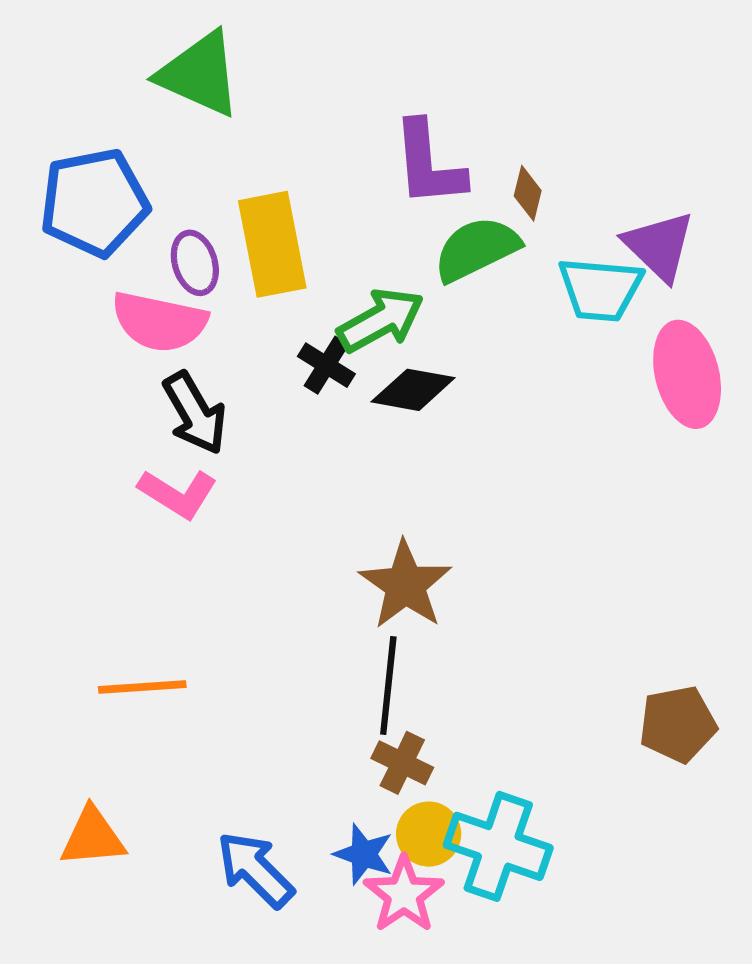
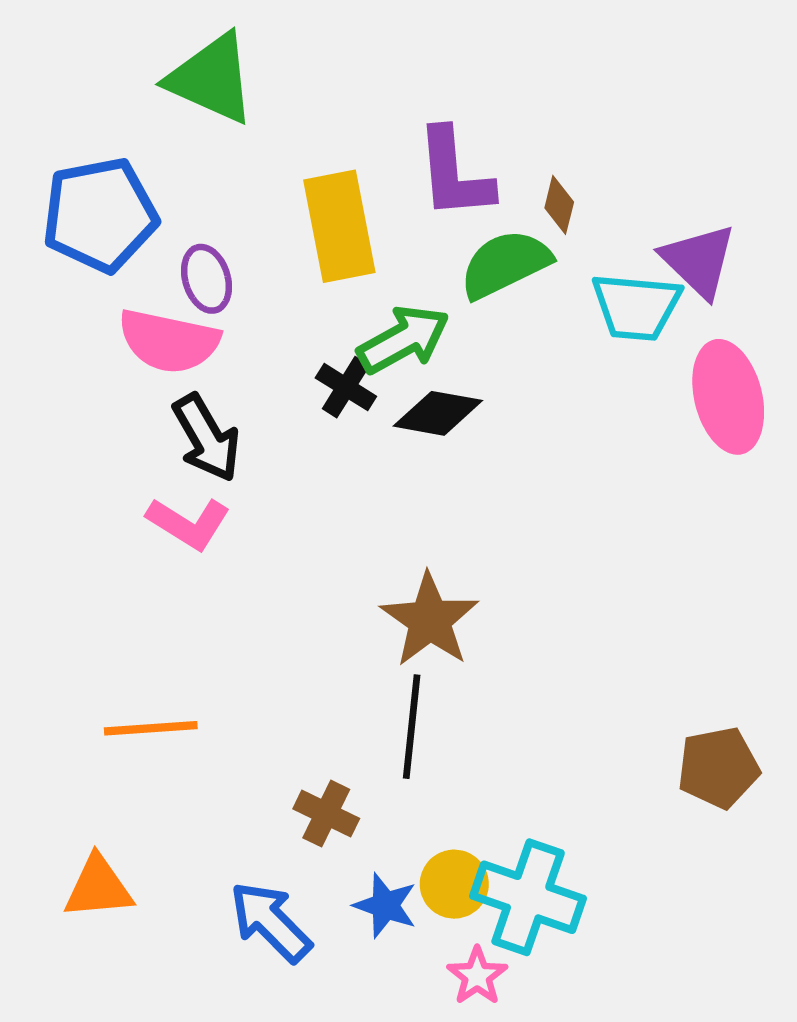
yellow rectangle: (272, 244) -> (339, 226), moved
brown cross: (402, 763) -> (326, 814), moved
pink star: (404, 894) -> (477, 976), moved, size x0.7

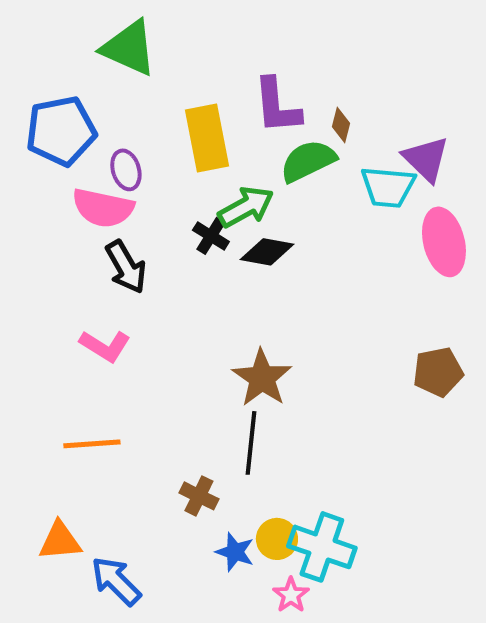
pink L-shape: (188, 523) -> (105, 346), moved
brown pentagon: (718, 768) -> (438, 372), moved
blue arrow: (270, 922) -> (116, 581), moved

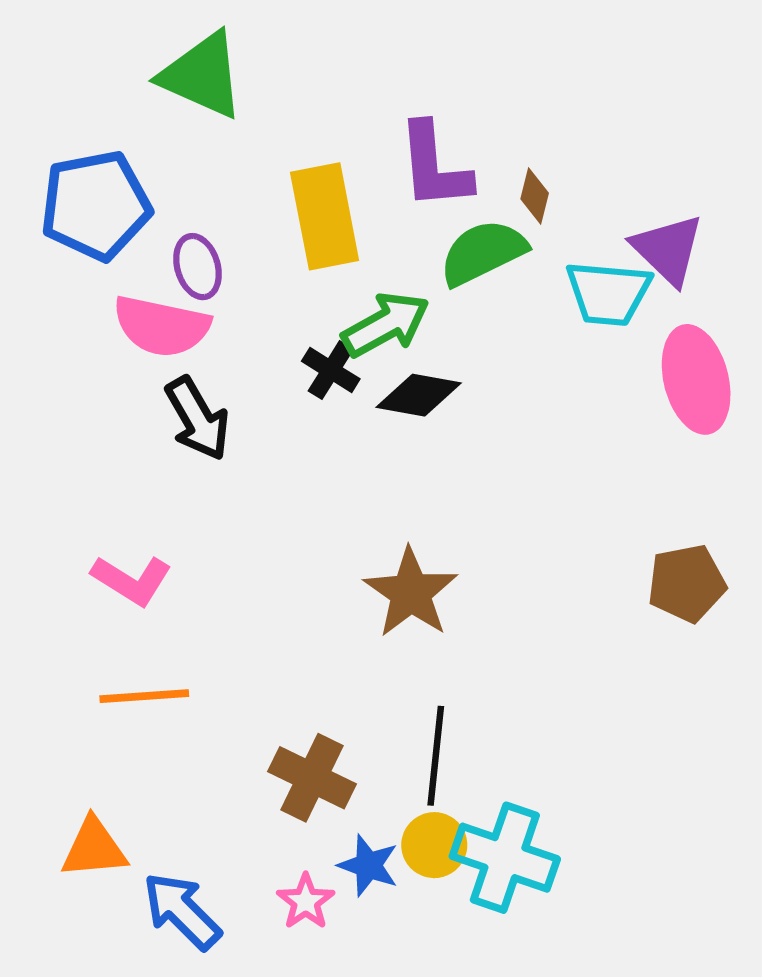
pink L-shape: (105, 346) -> (132, 580), moved
black line: (251, 443) -> (436, 756), moved
brown cross: (199, 496) -> (312, 778), size x1.4
pink star: (291, 595) -> (306, 902), moved

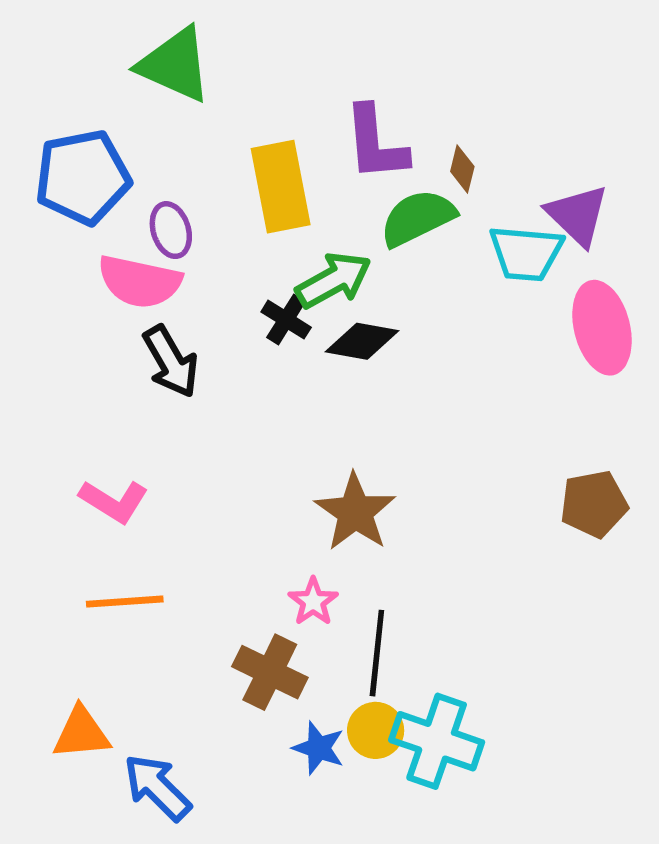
pink star: (306, 902) -> (313, 602), moved

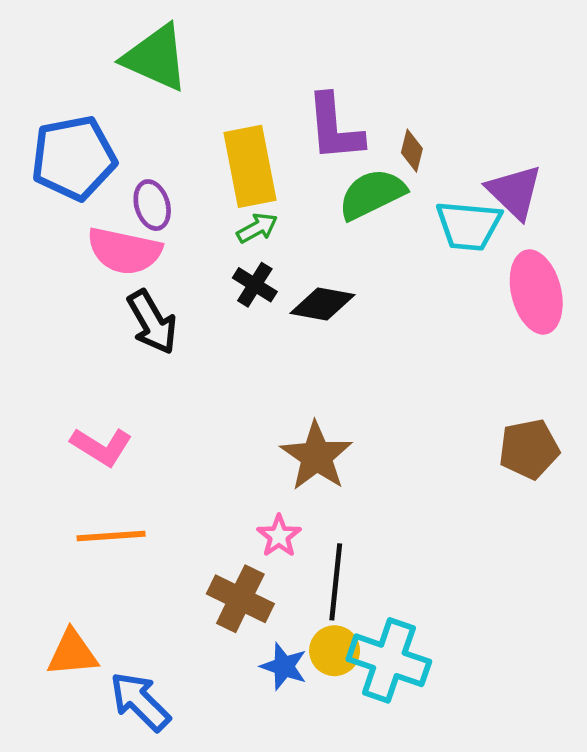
green arrow: (334, 280) -> (257, 228), moved, size x0.6

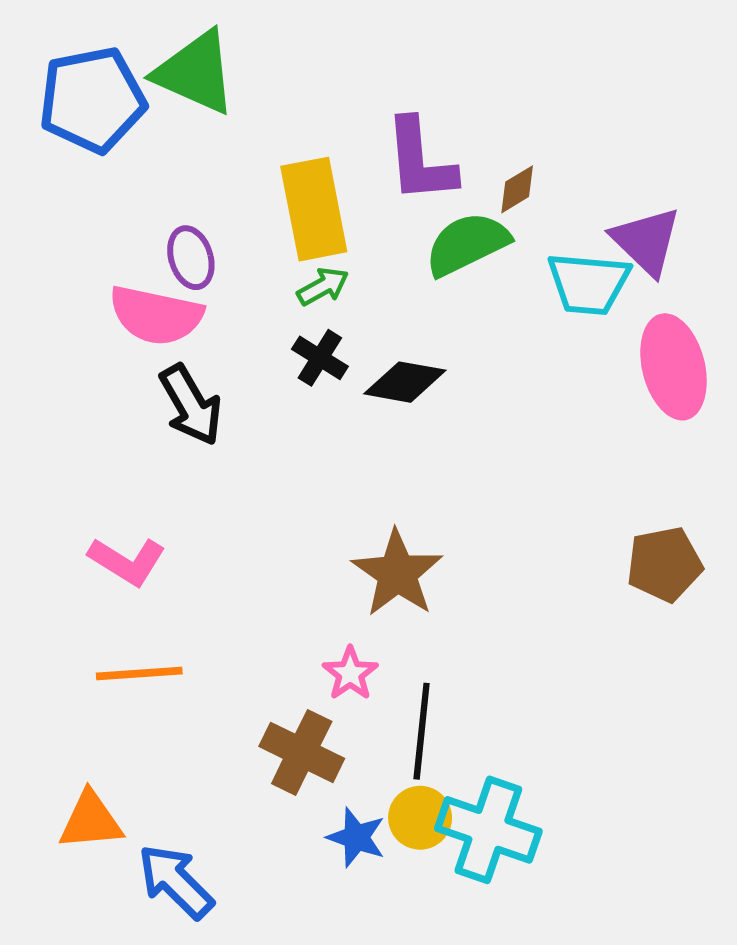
brown diamond: (412, 151) -> (517, 189), turned 45
blue pentagon: (74, 158) -> (92, 100), moved

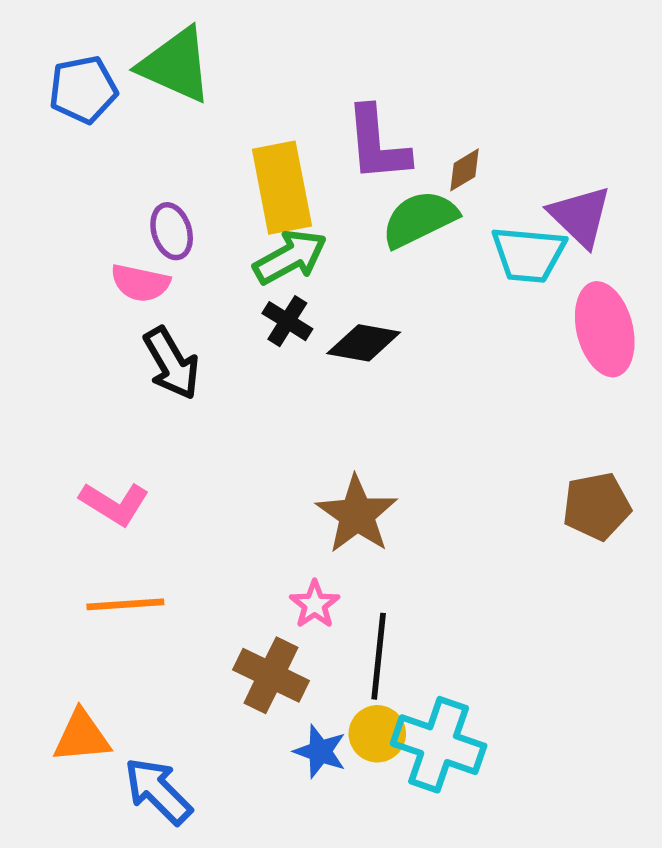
blue pentagon: (92, 100) -> (83, 90), size x0.7
green arrow: (323, 286) -> (290, 257), size x1.6
pink semicircle: (156, 315) -> (140, 283), size x0.7

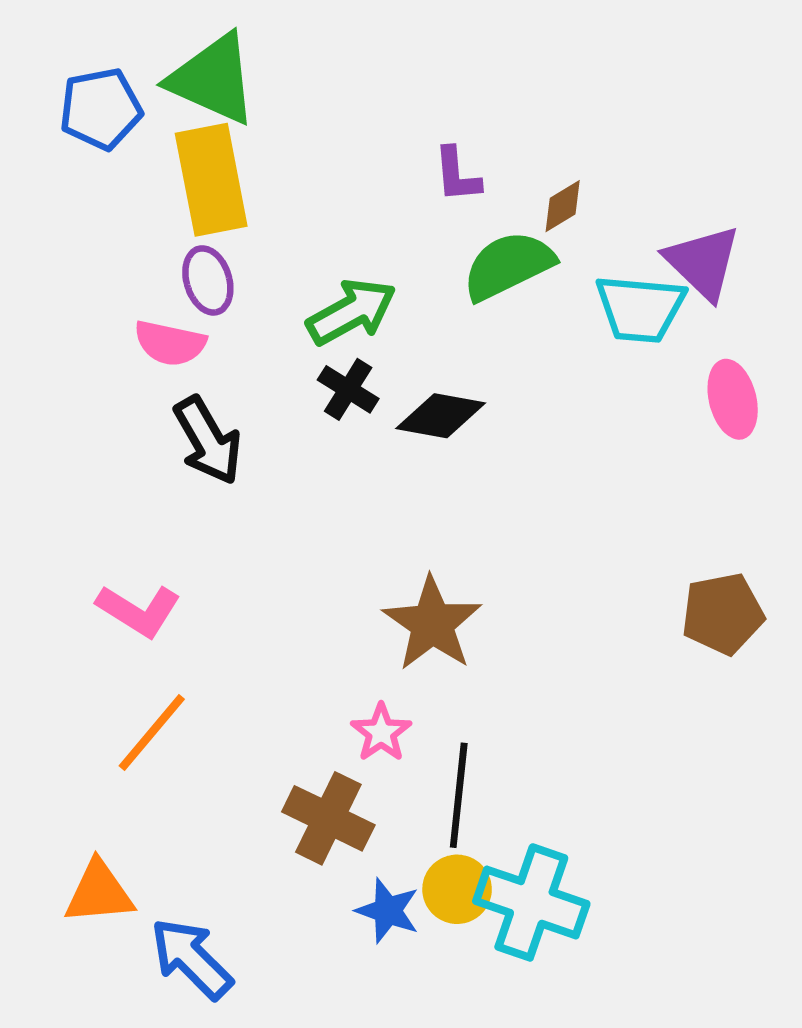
purple L-shape: (377, 144) -> (457, 175), size x0.6
yellow rectangle: (282, 188) -> (211, 180), moved
pink ellipse: (605, 329) -> (733, 399), size x0.7
orange line: (125, 604) -> (152, 733), turned -46

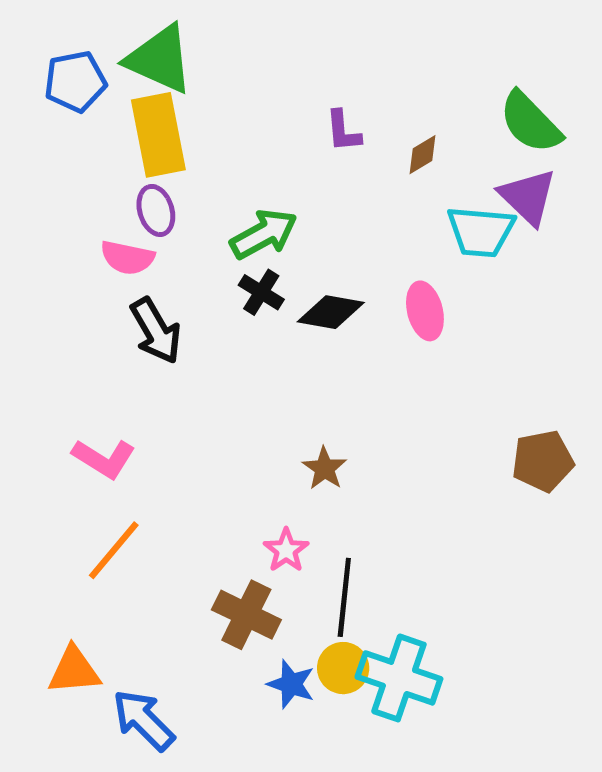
green semicircle: (508, 266) -> (530, 122), moved, turned -108
pink ellipse: (733, 399) -> (425, 311), moved
brown star: (432, 624) -> (325, 468), size x0.6

